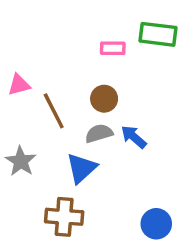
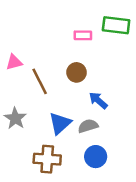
gray semicircle: (99, 133) -> (88, 126), moved
blue circle: (156, 224) -> (96, 157), moved

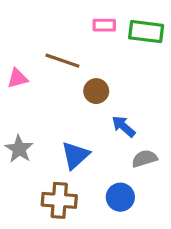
pink rectangle: (83, 35) -> (104, 25), moved
brown line: (40, 81) -> (62, 61), moved, turned -44
gray semicircle: (88, 126) -> (144, 159), moved

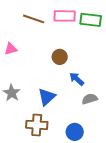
pink rectangle: (104, 25) -> (65, 16), size x1.5
brown line: (62, 61) -> (34, 19), moved
blue circle: (120, 197) -> (75, 132), moved

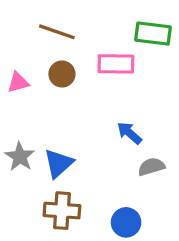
pink rectangle: (65, 16) -> (116, 64), moved
brown circle: (60, 57) -> (62, 74), moved
blue triangle: (47, 97) -> (59, 163), moved

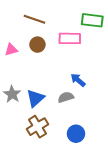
gray semicircle: (151, 167) -> (66, 97), moved
brown cross: (62, 211) -> (37, 127), turned -35

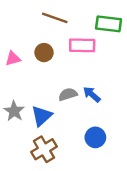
brown line: (34, 19) -> (55, 18), moved
gray semicircle: (66, 97) -> (68, 94), moved
blue circle: (76, 134) -> (95, 137), moved

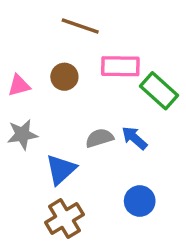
green rectangle: (109, 24) -> (159, 91), moved, turned 35
gray star: (14, 111) -> (22, 134), moved, turned 30

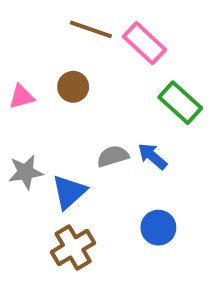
pink rectangle: (120, 66) -> (145, 43), moved, turned 42
gray star: (22, 134) -> (26, 172), moved

